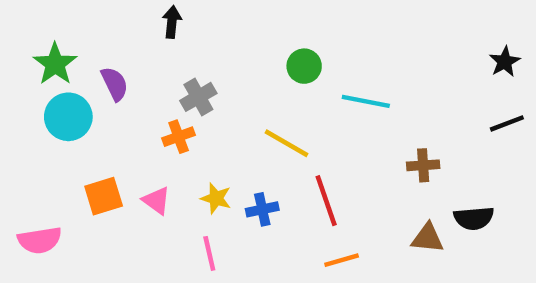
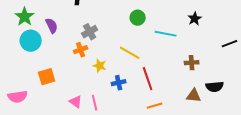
black star: (505, 62) -> (195, 19), moved
yellow star: (216, 198) -> (100, 66), moved
pink triangle: (156, 201) -> (76, 102), moved

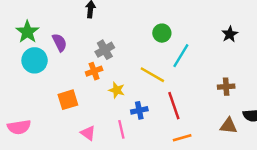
cyan line: (166, 34) -> (181, 56), moved, turned -70
orange square: (47, 77) -> (68, 100), moved
pink line: (95, 103) -> (121, 129), moved

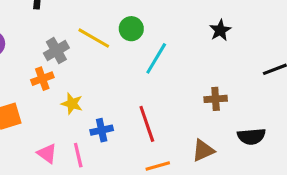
yellow line: (152, 75) -> (94, 38), moved
brown triangle: (229, 126) -> (203, 150), moved, turned -30
pink triangle: (88, 133) -> (47, 154), moved

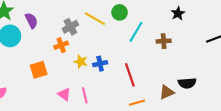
brown cross: (216, 99) -> (164, 41), moved
blue cross: (102, 130) -> (100, 64), moved
black semicircle: (251, 136) -> (187, 83), moved

